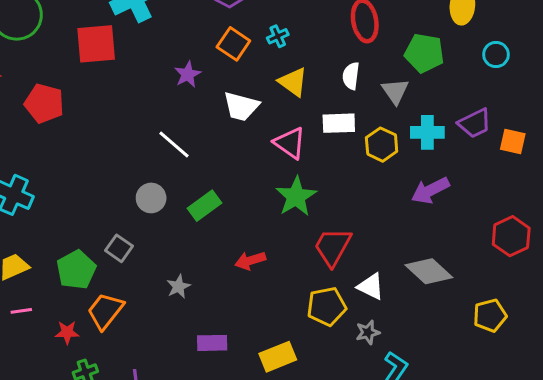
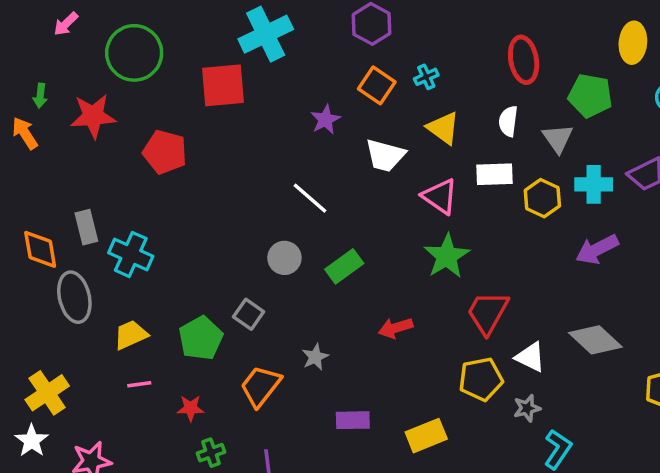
orange trapezoid: (105, 311) -> (261, 386), moved

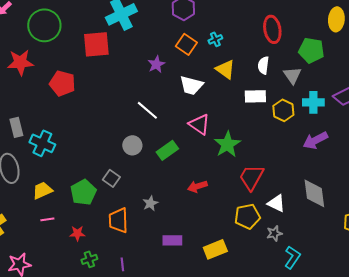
pink triangle: (440, 196) -> (199, 124), moved
gray diamond: (595, 340) -> (314, 193), turned 40
orange trapezoid: (261, 386) -> (118, 220), turned -40

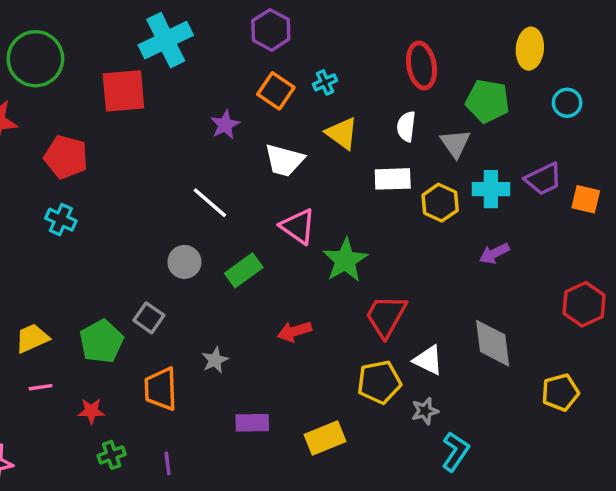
purple arrow: (315, 140) -> (494, 253), size x0.7
cyan cross: (42, 143) -> (61, 220), moved, size x0.7

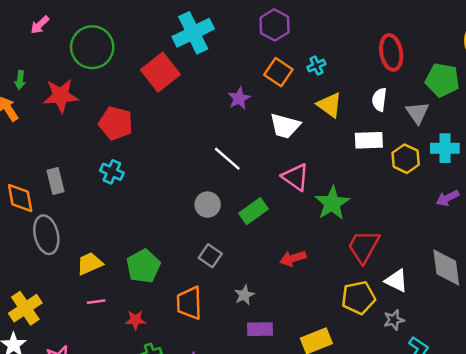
red square: (123, 91) -> (160, 72), turned -33
gray square: (149, 318) -> (210, 256), moved
gray star: (215, 360) -> (244, 295), moved

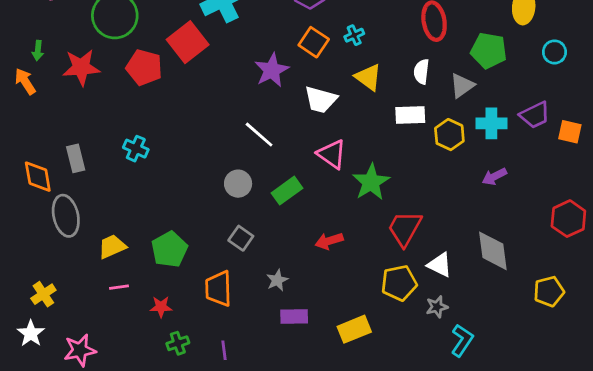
purple star: (239, 98) -> (272, 70), size x1.4
gray triangle: (417, 113) -> (462, 86), turned 30
red pentagon: (116, 123) -> (144, 67), moved
yellow cross: (25, 308) -> (43, 294), size x0.7

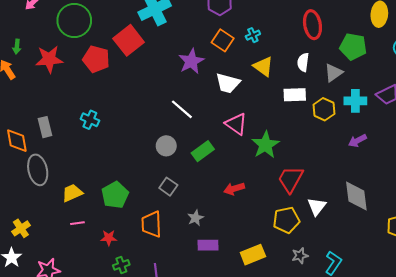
white triangle: (440, 265) -> (317, 206), turned 42
gray star: (437, 307) -> (300, 256), moved

